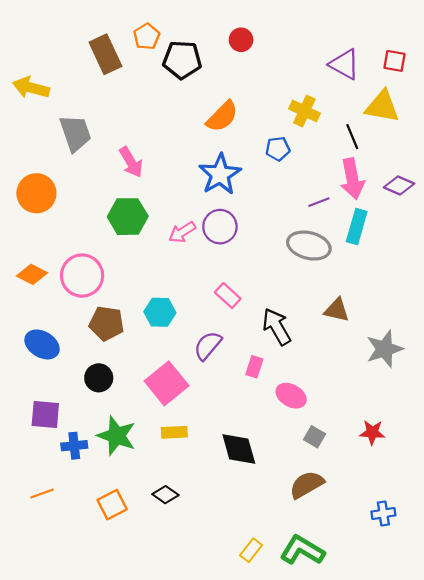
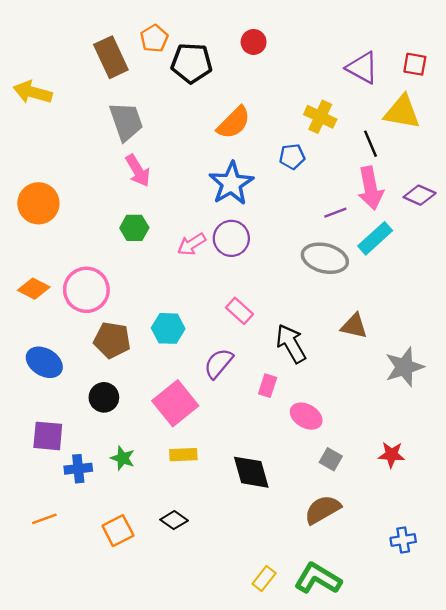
gray trapezoid: (75, 133) -> (126, 121), moved
green hexagon: (128, 217) -> (134, 228), size x0.7
cyan rectangle: (357, 227) -> (375, 238), turned 32
green star: (117, 436) -> (123, 458), size x0.6

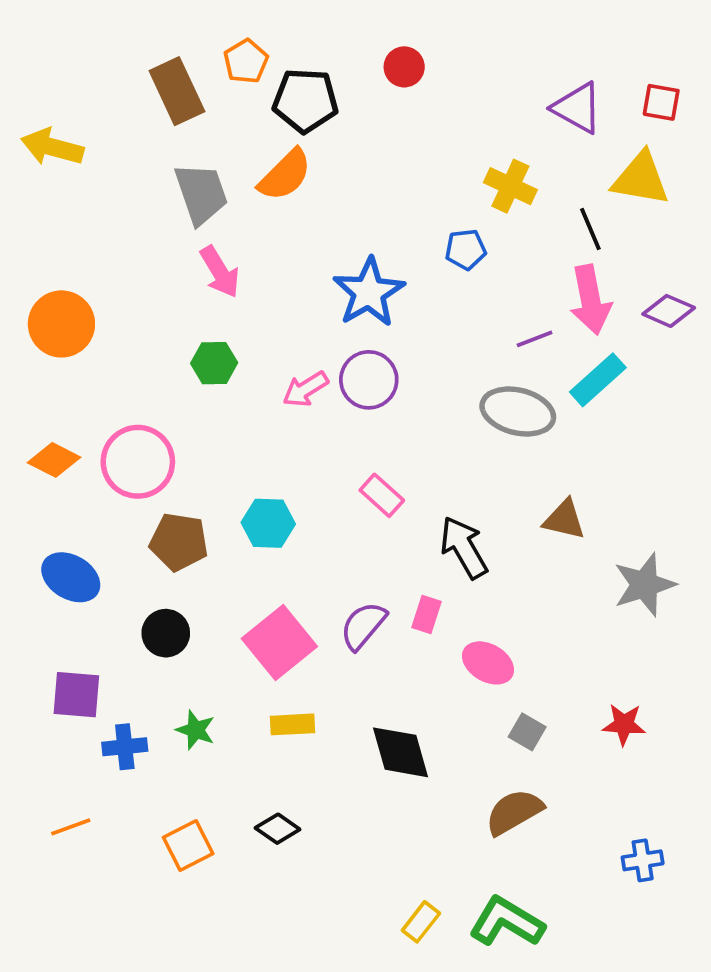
orange semicircle: (234, 123) -> (285, 175), moved
purple semicircle: (218, 363) -> (363, 626), moved

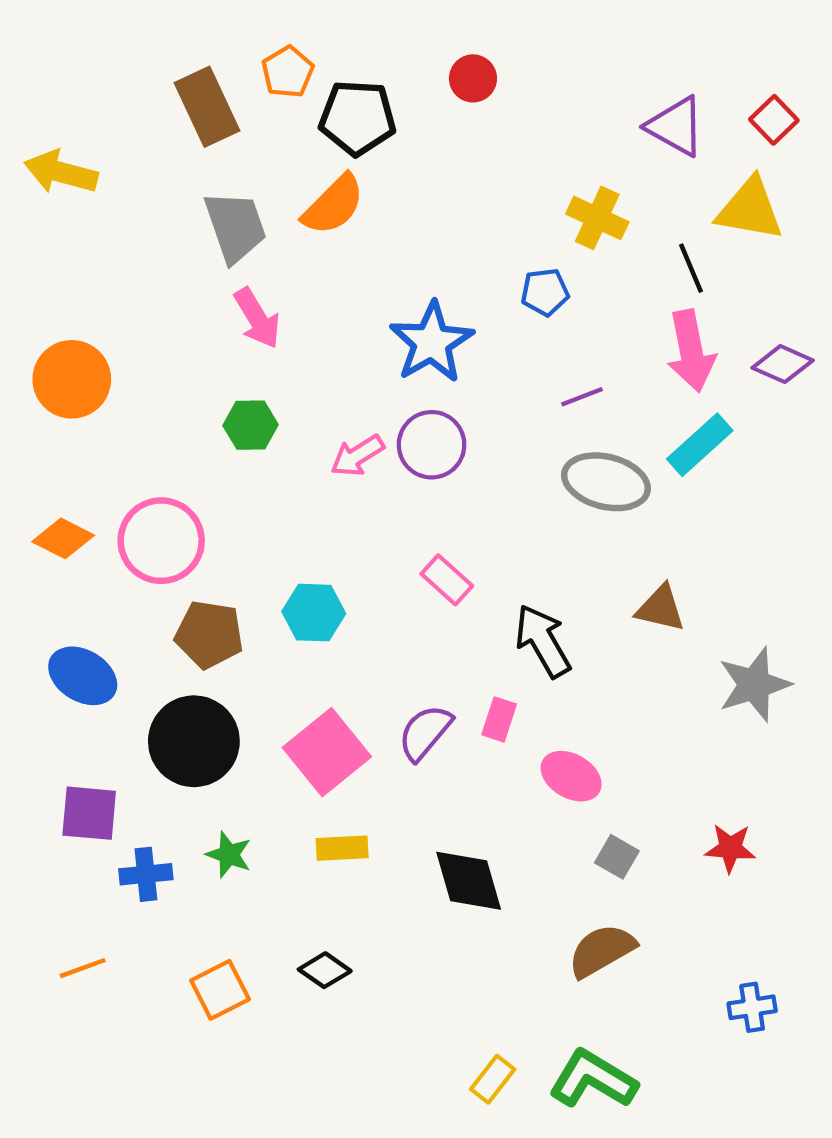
red square: (661, 102) -> (774, 120), turned 36
purple line: (535, 339) -> (582, 397), moved
black circle: (166, 633) -> (194, 741), size x1.6

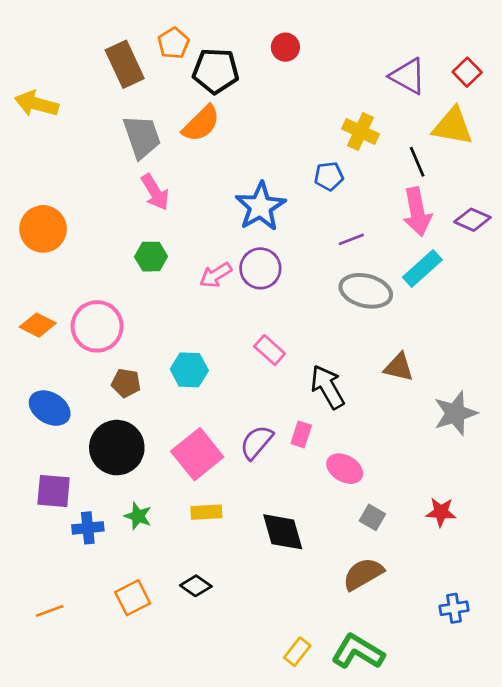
brown pentagon: (209, 634) -> (126, 383), size x0.7
orange line: (83, 968) -> (50, 611), moved

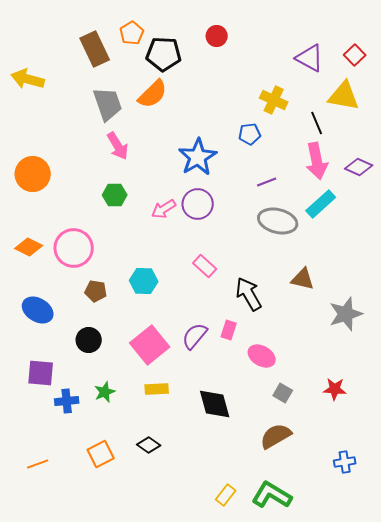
black circle: (117, 448) -> (89, 340), size x0.6
green star: (138, 516) -> (105, 392), turned 30

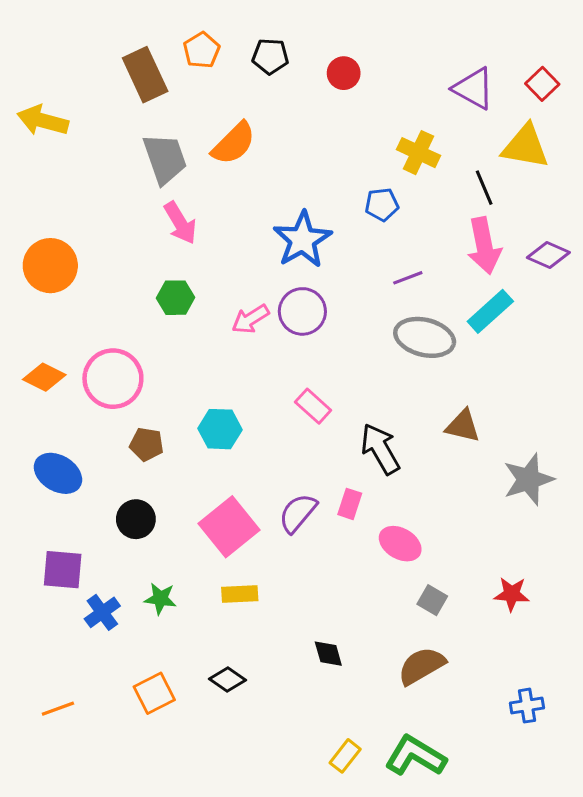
red circle: (217, 36) -> (344, 73), moved
black pentagon: (164, 54) -> (270, 56), moved, size x0.7
green star: (105, 392) -> (160, 599), turned 30
blue cross: (67, 401) -> (102, 612), turned -30
black diamond: (215, 404) -> (328, 654), moved, size x0.6

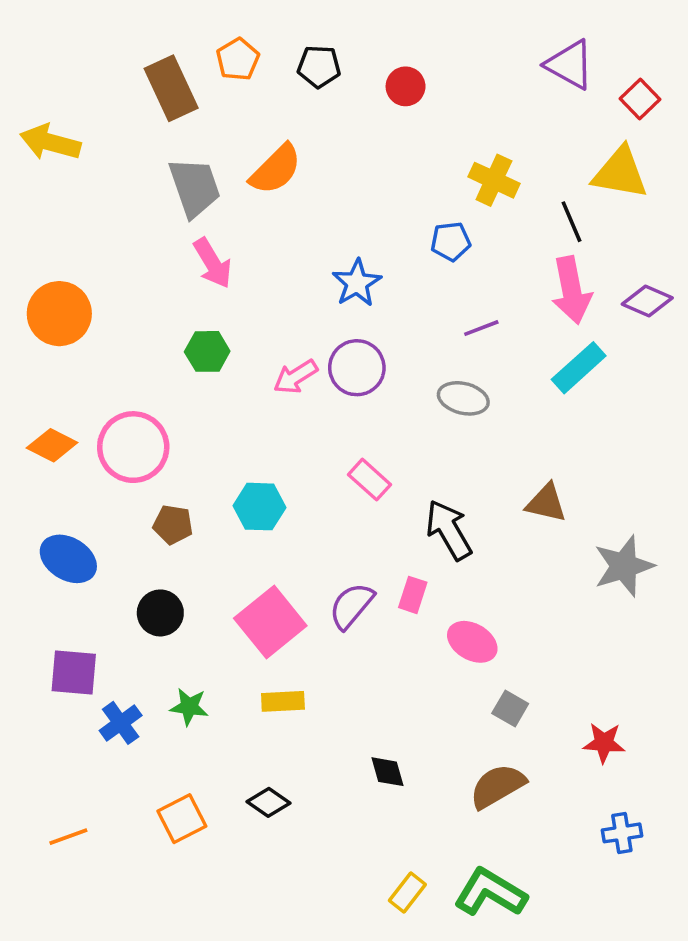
purple triangle: (473, 88) -> (570, 65), moved
blue star: (302, 240) -> (357, 283), size x0.7
gray ellipse: (425, 337) -> (463, 398), moved, size x0.7
red star: (512, 594) -> (604, 743), moved

